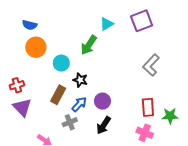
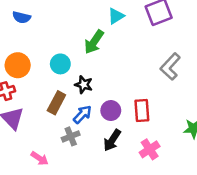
orange circle: (36, 47) -> (18, 65), moved
red rectangle: (148, 107) -> (142, 111), moved
pink cross: (145, 133) -> (150, 149), moved, turned 35

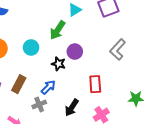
black star: (84, 85) -> (59, 64), moved
brown rectangle: (56, 103) -> (19, 84), moved
purple circle: (111, 111) -> (75, 52), moved

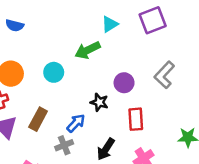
green arrow: (58, 30) -> (88, 50), turned 30
purple circle: (75, 52) -> (124, 83), moved
black star: (59, 64) -> (99, 102), moved

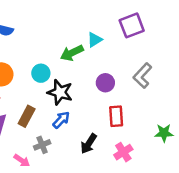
cyan triangle: (110, 24) -> (95, 40), moved
black star: (99, 102) -> (60, 92), moved, size x1.5
gray cross: (64, 145) -> (42, 145), moved

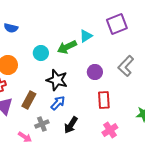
cyan circle: (41, 73) -> (41, 53), moved
black arrow: (89, 144) -> (71, 125), moved

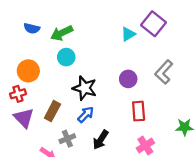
purple square: (117, 24) -> (153, 24), turned -30
cyan triangle: (86, 36) -> (128, 34), moved
green arrow: (67, 47) -> (62, 33), moved

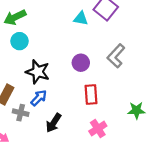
cyan triangle: (128, 34) -> (81, 18), turned 42
gray cross: (67, 139) -> (21, 113), moved, turned 35

